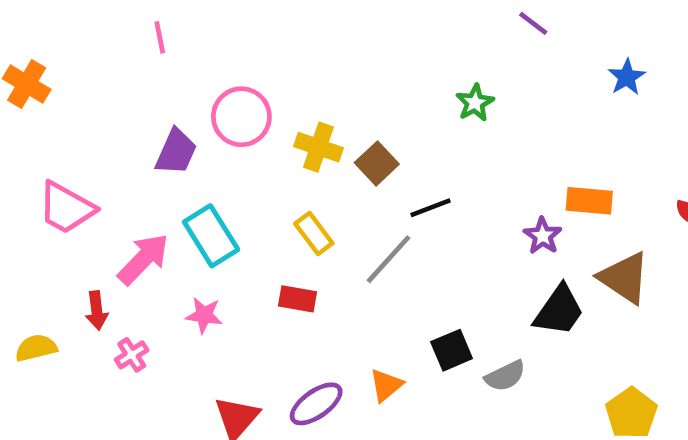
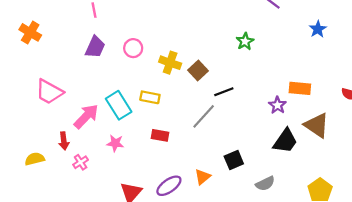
pink circle: (241, 117) -> (133, 48), size x0.7
purple trapezoid: (176, 152) -> (95, 47), moved
yellow rectangle: (314, 233) -> (150, 97), moved, turned -42
gray semicircle: (505, 376) -> (265, 183), moved

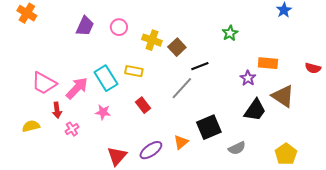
green star: (245, 41) -> (230, 33), moved
pink trapezoid: (49, 92) -> (44, 83), moved
red rectangle: (160, 135) -> (143, 105), turned 42
black square: (234, 160) -> (209, 127), size x1.4

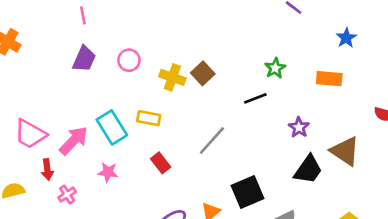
brown square: (177, 47) -> (203, 73), moved
orange rectangle: (268, 63) -> (329, 79), moved
black line: (200, 66) -> (255, 98), moved

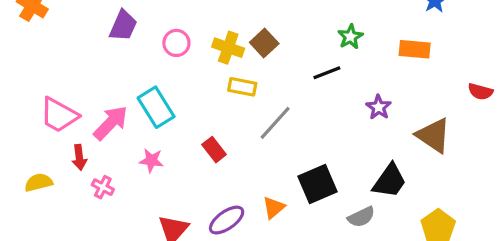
pink circle: (129, 60) -> (176, 43), moved
yellow rectangle: (149, 118) -> (242, 87), moved
black trapezoid: (308, 170) -> (390, 181), moved
pink cross: (67, 195) -> (103, 187), turned -30

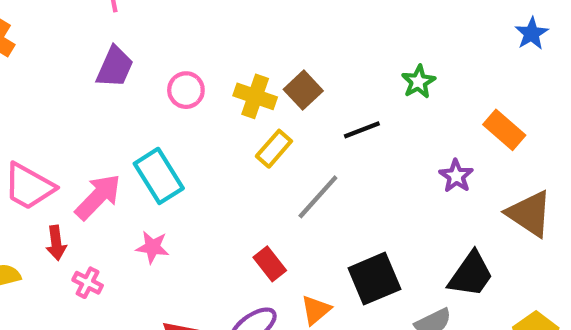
orange rectangle: (415, 49) -> (504, 130), moved, turned 36
black line: (327, 73) -> (362, 130), moved
yellow rectangle: (242, 87) -> (274, 149), turned -60
red rectangle: (214, 150) -> (270, 264), moved

